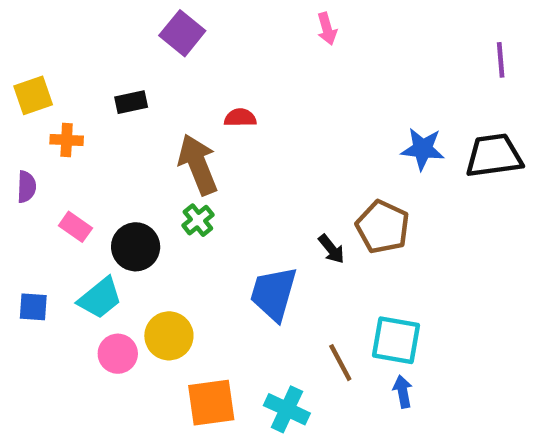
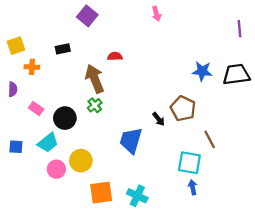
brown line: (340, 363) -> (210, 139), moved

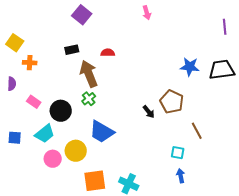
yellow square: (16, 46) -> (15, 43), turned -36
black rectangle: (63, 49) -> (72, 50), moved
blue trapezoid: (131, 140) -> (102, 132), moved, turned -76
cyan square: (189, 163) -> (178, 153), size x0.6

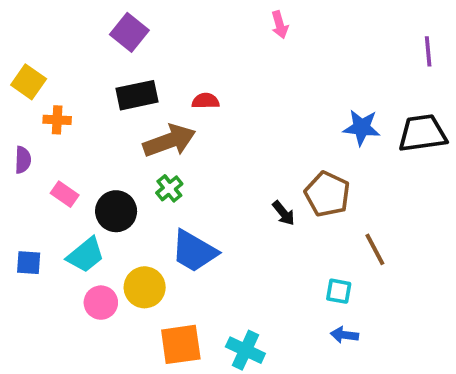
purple square: (82, 15) -> (129, 32), moved
black rectangle: (72, 50) -> (137, 95), size x1.5
brown arrow: (89, 74) -> (169, 141), turned 92
blue arrow: (181, 176) -> (344, 335), turned -72

